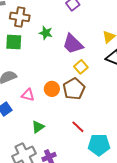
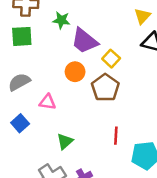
purple trapezoid: (73, 44) -> (84, 41), moved
orange circle: (52, 89) -> (75, 72), moved
red line: (78, 127) -> (116, 136), turned 56

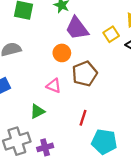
yellow square: (111, 59) -> (111, 34), moved
pink triangle: (47, 102) -> (54, 86), moved

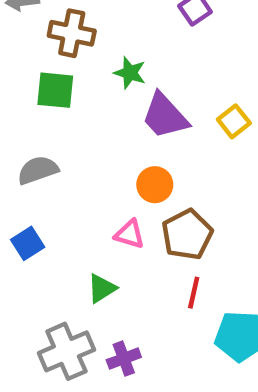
orange circle: (62, 53) -> (155, 185), moved
brown pentagon: (85, 74) -> (187, 235), moved

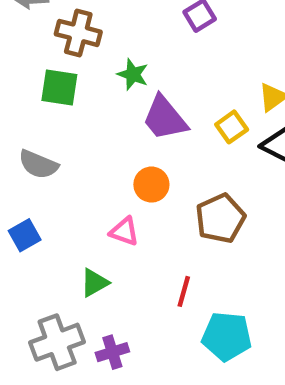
gray semicircle: (38, 170) -> (38, 164), turned -141
brown pentagon: (187, 235) -> (220, 218), moved

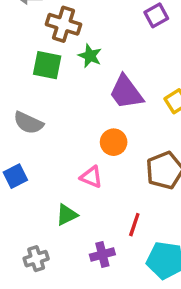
green star: (133, 74) -> (90, 56), moved
gray cross: (57, 342) -> (36, 259), size x0.6
purple cross: (112, 352) -> (102, 254), moved

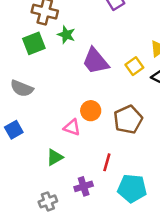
green square: (47, 65) -> (34, 43), turned -30
orange circle: (114, 142) -> (91, 111), moved
gray cross: (36, 259) -> (48, 201), moved

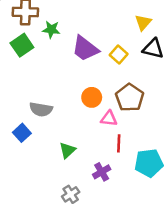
yellow square: (134, 66) -> (119, 55), moved
gray semicircle: (22, 88) -> (41, 109), moved
pink triangle: (72, 127) -> (109, 119), moved

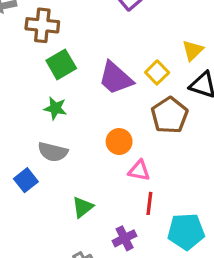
green star: (51, 30) -> (55, 108), moved
green square: (22, 45) -> (61, 64), moved
yellow square: (119, 55) -> (157, 72), moved
brown pentagon: (130, 98) -> (170, 115), moved

